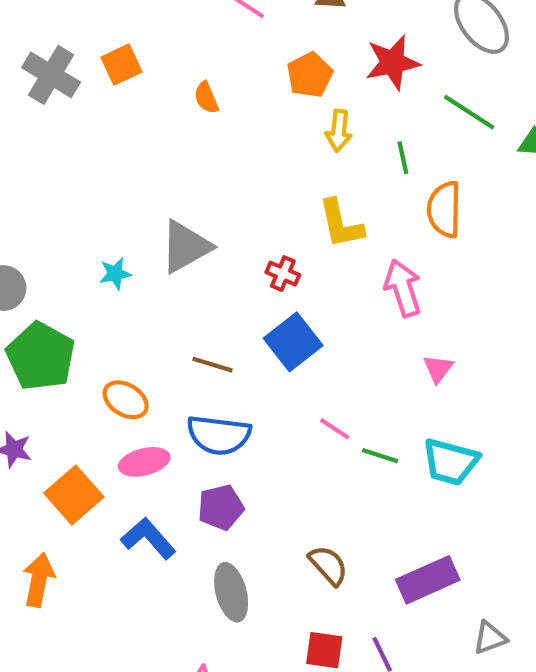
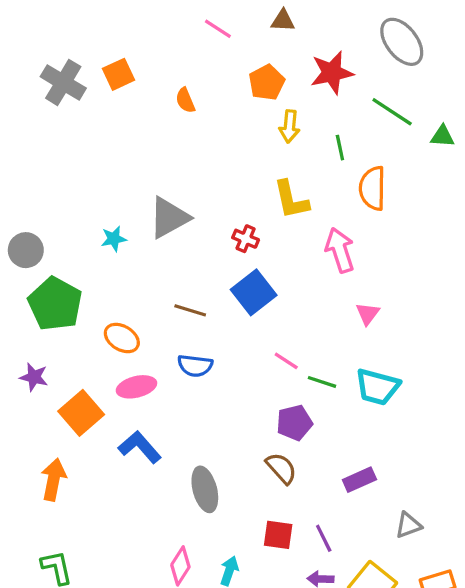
blue semicircle: (219, 435) -> (195, 366), size x0.7
purple pentagon: (221, 507) -> (294, 423), moved
purple rectangle: (428, 580) -> (359, 480), size x0.7

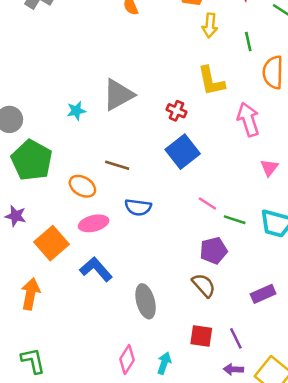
brown line: (190, 310) -> (117, 165), moved

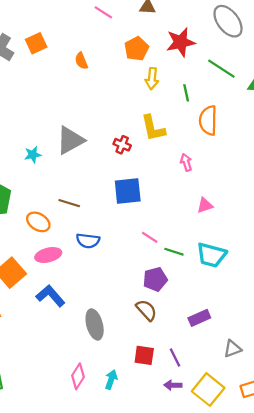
red cross: (176, 111) -> (122, 145), moved
pink arrow: (248, 119) -> (186, 162), size x0.6
blue square: (183, 152) -> (128, 191), turned 32
pink triangle: (269, 168) -> (205, 205), turned 35

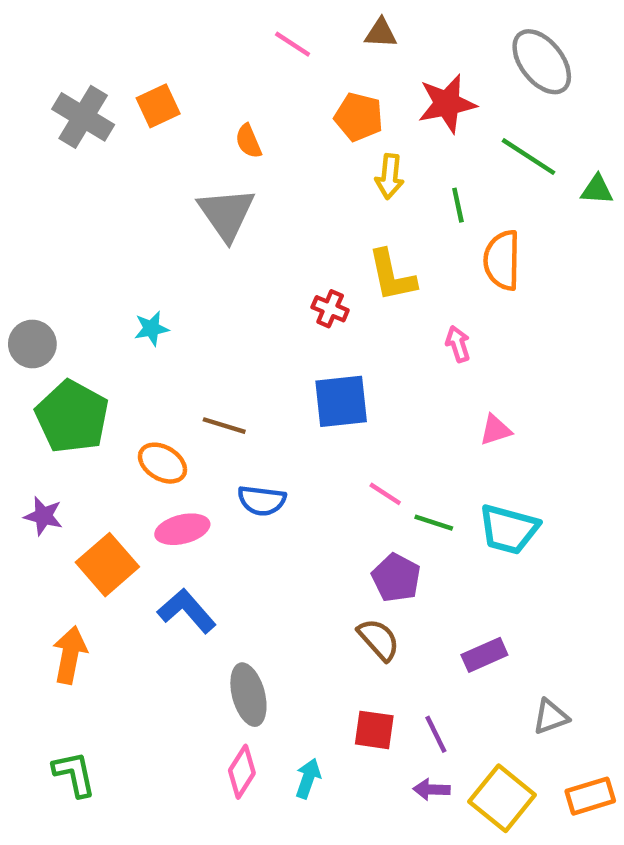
orange pentagon: (136, 49) -> (359, 117), turned -30
gray triangle: (70, 140) -> (226, 214), moved, turned -36
purple pentagon: (155, 279) -> (396, 578), turned -30
gray ellipse: (95, 324) -> (248, 695), moved

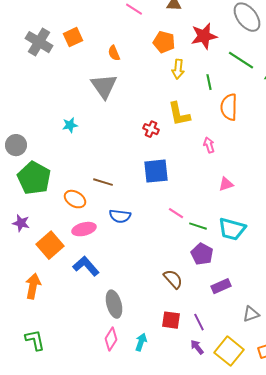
cyan star: (151, 329) -> (70, 125), moved
purple pentagon: (396, 578) -> (202, 254), moved
purple arrow: (431, 789) -> (197, 347), turned 49

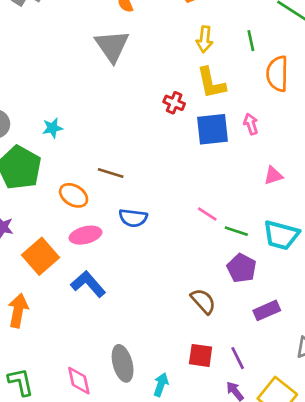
yellow arrow: (178, 69) -> (205, 39), moved
cyan star: (70, 125) -> (52, 128), moved
blue square: (156, 171) -> (212, 129), moved
gray ellipse: (114, 304) -> (123, 363), moved
pink diamond: (111, 339) -> (79, 381), moved, turned -45

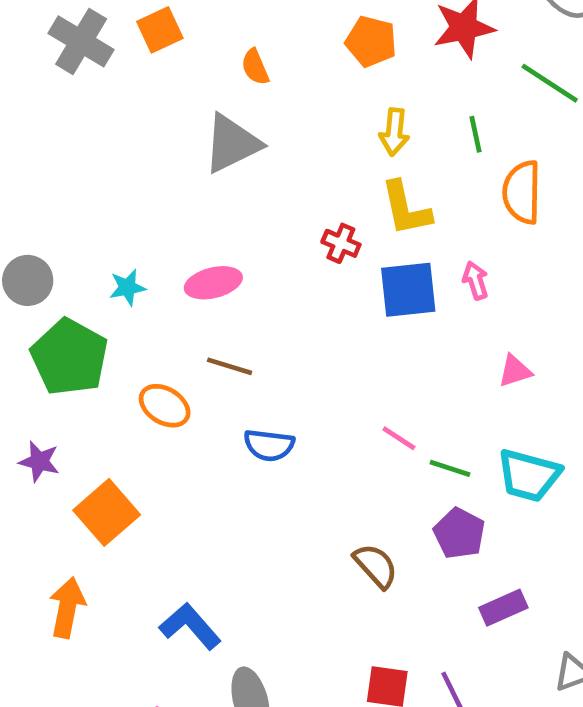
gray triangle: (112, 46) -> (232, 144), turned 39
pink ellipse: (85, 235) -> (213, 283), moved
blue L-shape: (88, 284) -> (190, 626), moved
brown semicircle: (203, 301) -> (376, 566), moved

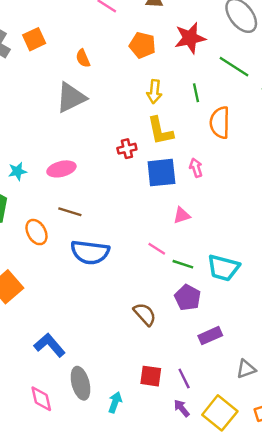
red cross: (341, 243) -> (127, 149), turned -36
pink triangle: (515, 371) -> (182, 215), moved
orange ellipse: (165, 406) -> (36, 232), turned 30
blue semicircle: (269, 445) -> (90, 252), size x1.5

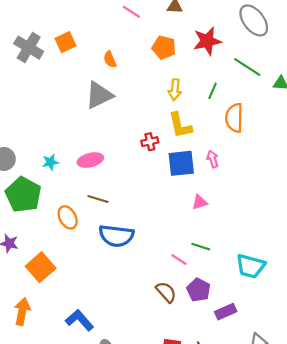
green line: (196, 93) -> (213, 91), turned 35
pink line: (157, 249) -> (179, 260), moved
cyan trapezoid: (223, 268) -> (250, 266), moved
purple pentagon: (188, 298) -> (199, 290), moved

